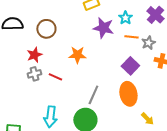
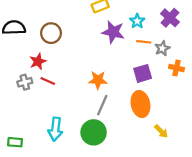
orange star: (77, 55) -> (98, 80), moved
purple square: (130, 66) -> (143, 73), turned 30
gray cross: (34, 74) -> (25, 82), moved
red line: (55, 77) -> (48, 81), moved

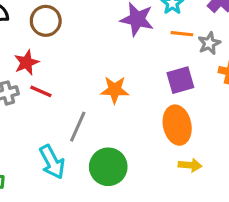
gray line: (102, 105) -> (78, 127), moved
cyan arrow: (55, 129) -> (52, 162), turned -35
yellow arrow: (161, 131) -> (190, 165), moved, turned -40

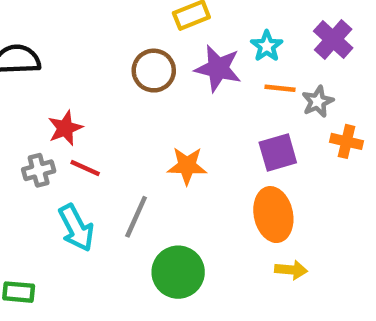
brown circle: (46, 21) -> (154, 71), moved
cyan arrow: (52, 162) -> (76, 228), moved

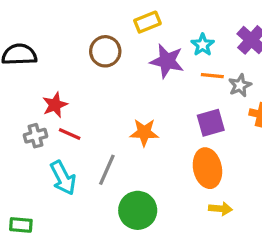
brown circle: (154, 71) -> (105, 51), moved

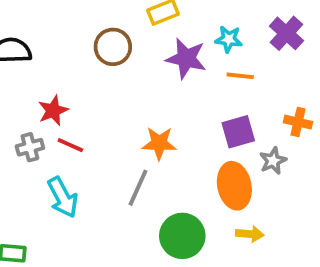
cyan star: (203, 45) -> (229, 39), turned -30
gray star: (240, 85) -> (273, 161), moved
gray line: (107, 170) -> (138, 188), moved
green circle: (138, 210) -> (182, 236), moved

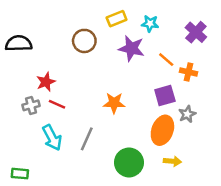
cyan star: (229, 39) -> (150, 24), moved
orange line: (240, 76) -> (166, 60), turned 35
orange cross: (298, 122) -> (188, 72), moved
orange ellipse: (234, 186) -> (162, 130), turned 32
gray line: (138, 188) -> (87, 139), moved

